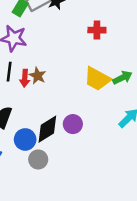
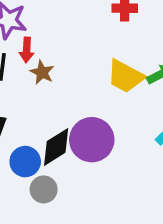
red arrow: (25, 78) -> (27, 50), moved
purple circle: (73, 124) -> (92, 140), size x1.6

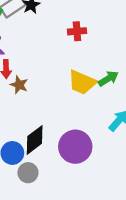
purple circle: (92, 140) -> (75, 147), moved

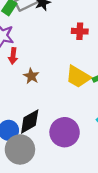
brown star: (19, 85) -> (31, 76), moved
gray circle: (28, 173) -> (20, 149), size x1.6

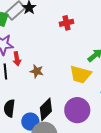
yellow trapezoid: (78, 77) -> (80, 74), moved

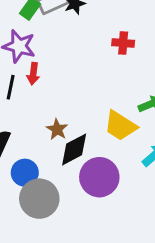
brown star: (37, 71) -> (57, 129), moved
black diamond: (46, 109) -> (74, 149), moved

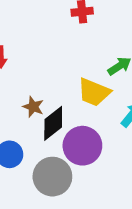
gray circle: (39, 199) -> (52, 177), moved

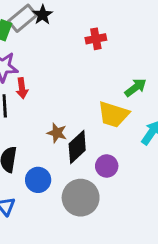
purple circle: (82, 146) -> (107, 166), size x0.6

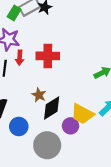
red cross: (96, 39) -> (48, 56), moved, size x1.5
yellow trapezoid: (113, 114) -> (82, 114), moved

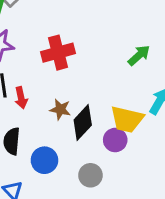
red arrow: (20, 58) -> (21, 98), moved
gray circle: (47, 145) -> (90, 175), size x0.6

